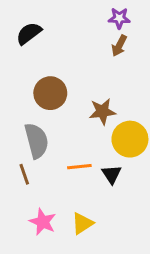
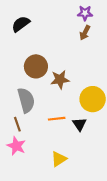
brown star: (102, 112) -> (60, 80), moved
pink star: (43, 222) -> (16, 146), moved

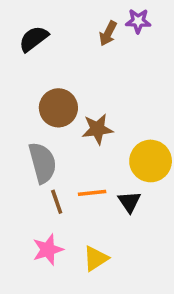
brown arrow: (85, 33) -> (108, 33), moved
brown line: (17, 124) -> (57, 202), moved
pink star: (16, 146) -> (48, 250), moved, turned 30

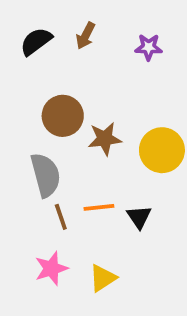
purple star: (138, 21) -> (149, 47), moved
brown arrow: (108, 33) -> (86, 36), moved
yellow circle: (151, 161) -> (162, 150), moved

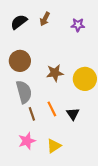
brown circle: (63, 116) -> (20, 61), moved
orange line: (99, 207) -> (52, 109), turned 70

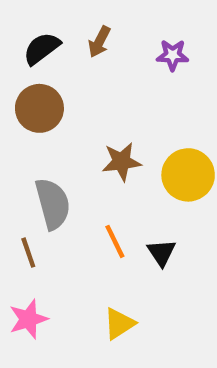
brown circle: (20, 61) -> (39, 108), moved
brown line: (32, 114) -> (28, 253), moved
pink star: (27, 141) -> (28, 319), moved

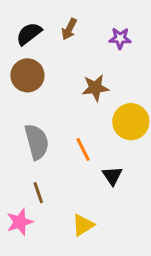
brown star: (122, 162) -> (95, 88), moved
orange line: (115, 241) -> (83, 149), moved
brown line: (28, 253) -> (38, 193), moved

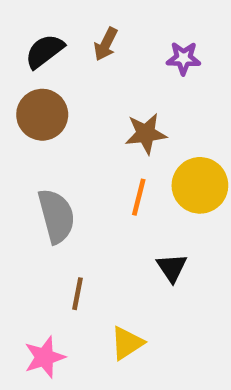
orange line: (83, 149) -> (139, 197), moved, turned 40
brown line: (38, 193) -> (78, 294), moved, turned 30
pink star: (20, 222) -> (45, 357), moved

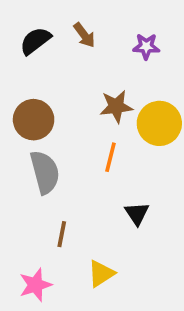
brown arrow: (106, 44) -> (84, 35), turned -64
brown circle: (42, 115) -> (34, 120), moved
yellow circle: (200, 185) -> (159, 123), moved

